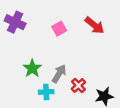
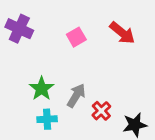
cyan cross: (46, 92) -> (47, 119), moved

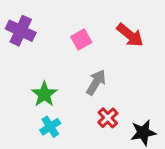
gray arrow: (76, 96) -> (96, 82), moved
cyan cross: (47, 119) -> (50, 127), turned -30

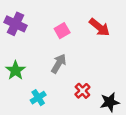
gray arrow: (96, 82) -> (59, 64), moved
green star: (44, 94) -> (15, 70), moved

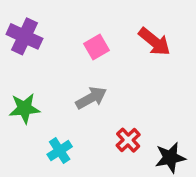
gray arrow: (59, 64) -> (91, 98), turned 30
green star: (15, 70) -> (24, 108), turned 30

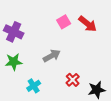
purple cross: (24, 36) -> (14, 32), moved
pink square: (96, 47) -> (64, 22), moved

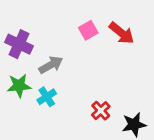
gray arrow: (52, 56) -> (51, 65), moved
cyan cross: (34, 86) -> (47, 97), moved

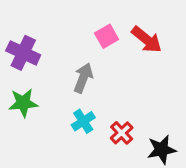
gray arrow: (51, 65) -> (83, 78), moved, turned -40
cyan cross: (47, 97) -> (83, 121), moved

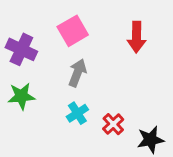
pink square: (107, 36) -> (73, 31), moved, size x1.4
red arrow: (147, 40) -> (136, 37), turned 52

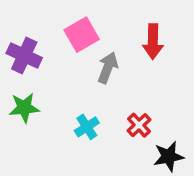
gray arrow: (77, 73) -> (108, 68), moved
red cross: (113, 124) -> (139, 125), moved

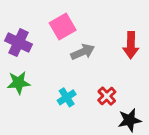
red arrow: (153, 42) -> (131, 45), moved
gray arrow: (108, 68) -> (83, 52), turned 45

